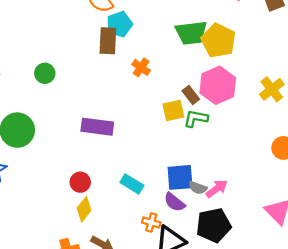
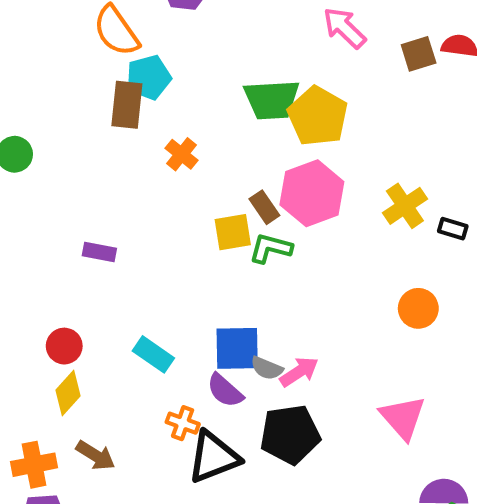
purple rectangle: (97, 127) -> (99, 252), size x0.6

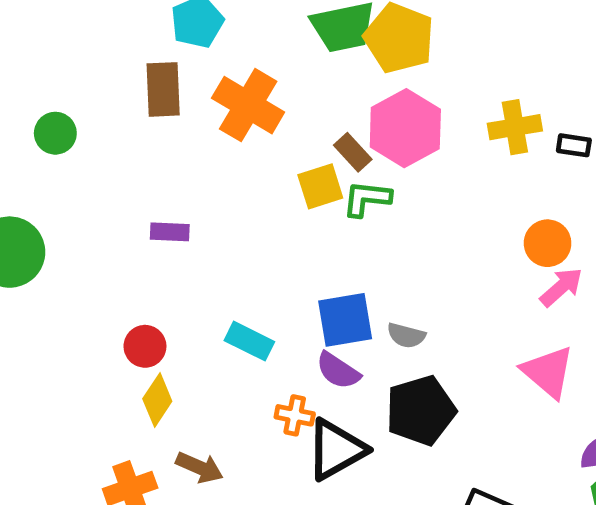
brown rectangle: (127, 105) -> (163, 89), moved
orange cross: (182, 154) -> (248, 105), size x1.8
yellow cross: (405, 206) -> (515, 127), turned 33
gray semicircle: (267, 368) -> (406, 335), moved
pink arrow: (299, 372) -> (561, 287), moved

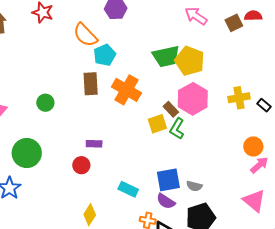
black rectangle: (574, 145) -> (264, 105), turned 32
green L-shape: (367, 199) -> (177, 129), turned -65
red circle: (145, 346) -> (81, 165), moved

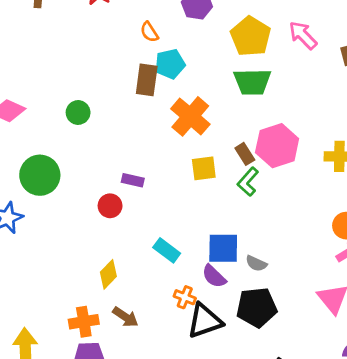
orange semicircle: (85, 35) -> (149, 32), size x0.6
yellow pentagon: (190, 61) -> (251, 36), moved
brown rectangle: (91, 84) -> (147, 80), moved
yellow square: (157, 124) -> (204, 168), moved

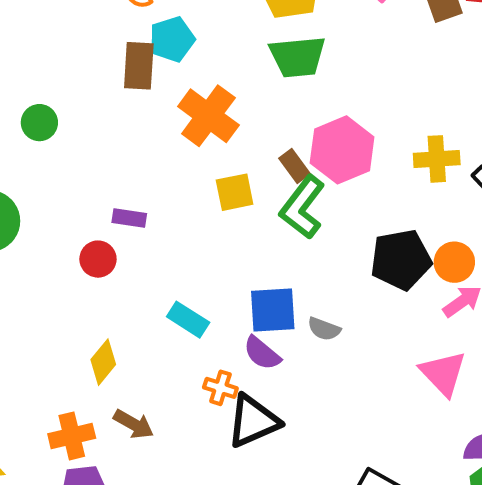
green L-shape: (248, 182) -> (302, 207), size x1.4
black pentagon: (257, 307) -> (401, 260), moved

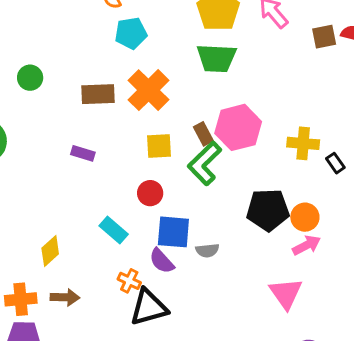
brown rectangle: (139, 66) -> (98, 94), moved, turned 76
red circle: (98, 259) -> (150, 193), moved
gray semicircle: (324, 329) -> (207, 250), turned -35
brown arrow: (134, 424) -> (65, 297), turned -36

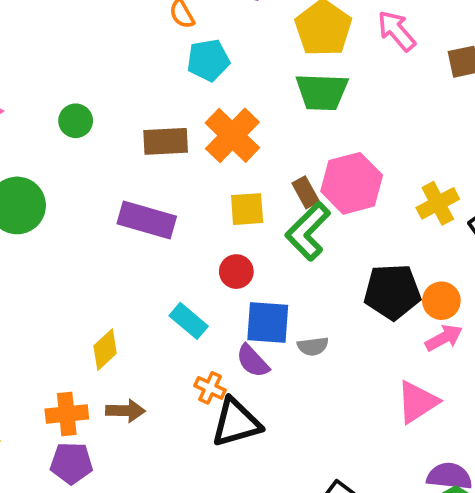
yellow cross: (303, 143) -> (438, 203), turned -32
purple rectangle: (83, 153) -> (147, 220), size x1.8
pink triangle: (286, 293) -> (417, 402), turned 33

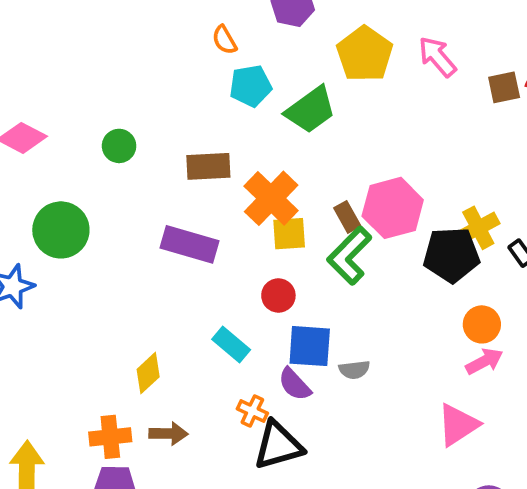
green trapezoid: (322, 92) -> (311, 110), moved, turned -38
orange cross: (232, 135) -> (271, 198), moved
black pentagon: (392, 292) -> (451, 255), moved

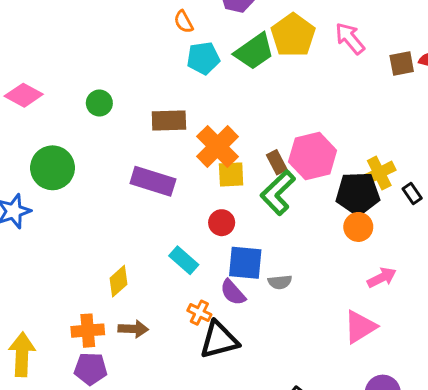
green trapezoid: (311, 110) -> (254, 51), moved
orange circle: (482, 324) -> (358, 227), moved

